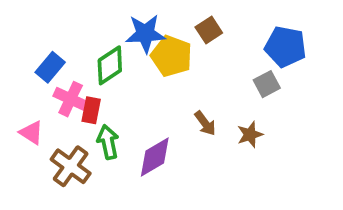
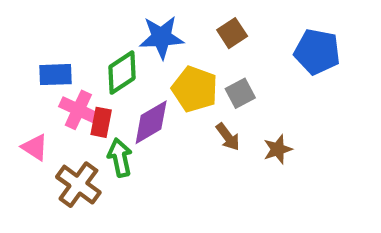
yellow pentagon: (172, 56) -> (195, 89), moved
blue rectangle: (50, 67) -> (56, 75), turned 48
gray square: (267, 84) -> (240, 93), moved
purple diamond: (155, 157) -> (151, 122), moved

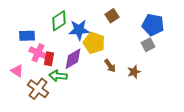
blue star: (161, 37) -> (79, 30), moved
green diamond: (122, 72) -> (59, 21), moved
gray square: (240, 93) -> (148, 45), moved
green arrow: (120, 158) -> (58, 76), turned -72

